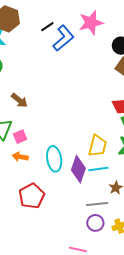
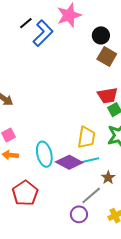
purple diamond: (78, 169) -> (69, 162), turned -76
gray line: (97, 204) -> (91, 195), turned -30
purple circle: (95, 223) -> (79, 214), moved

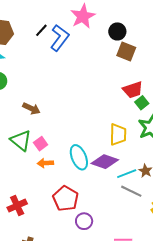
cyan line: (89, 160) -> (127, 174), moved
gray line: (91, 195) -> (131, 191), turned 75
purple circle: (79, 214) -> (84, 221), moved

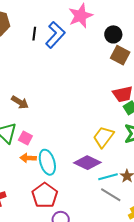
black line: (41, 30) -> (34, 34), moved, turned -40
yellow trapezoid: (118, 134) -> (103, 137), turned -150
pink square: (41, 144) -> (25, 138), turned -32
cyan ellipse: (79, 157) -> (47, 162), moved

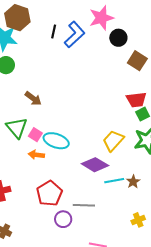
black circle: (113, 34) -> (118, 38), moved
cyan ellipse: (47, 162) -> (56, 141), moved, turned -60
gray line: (111, 195) -> (84, 205), moved, turned -35

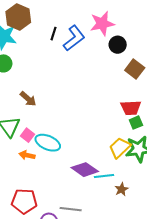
yellow trapezoid: (113, 141) -> (120, 148), moved
cyan line: (114, 181) -> (104, 176), moved
red pentagon: (49, 193) -> (24, 201), moved, turned 30

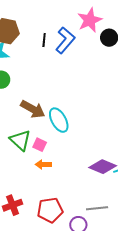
brown arrow: (28, 99) -> (33, 109), size x1.4
cyan ellipse: (48, 143) -> (59, 120), moved, turned 50

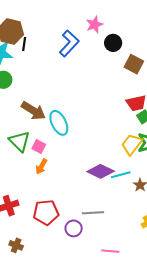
pink star: (90, 20) -> (94, 25), size x0.7
black line: (44, 40) -> (24, 44), moved
orange arrow: (43, 164) -> (41, 166), turned -63

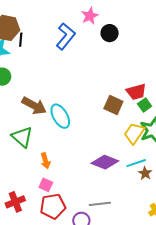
brown square: (134, 64) -> (113, 105), moved
pink square: (39, 147) -> (46, 185), moved
orange arrow: (41, 166) -> (45, 161), turned -42
cyan line: (121, 175) -> (136, 163), moved

